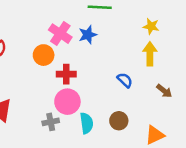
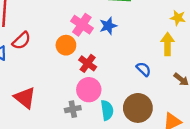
yellow star: (151, 26) -> (178, 18), moved
red cross: (66, 74) -> (88, 63), turned 36
brown circle: (119, 121) -> (138, 108), size x1.6

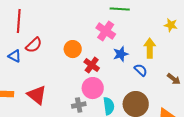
pink cross: (82, 25) -> (106, 31), moved
blue star: (108, 26) -> (121, 54), moved
yellow arrow: (168, 44) -> (150, 48), moved

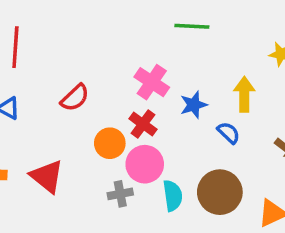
pink cross: (106, 31) -> (152, 82), moved
red semicircle: (34, 45) -> (75, 98), moved
orange circle: (73, 49) -> (110, 143), moved

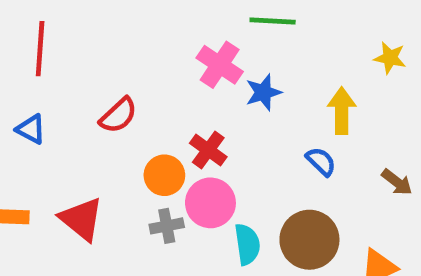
pink cross: (152, 82) -> (220, 65), moved
blue star: (194, 105) -> (263, 92), moved
gray cross: (120, 194) -> (167, 226), moved

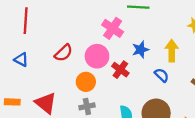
blue star: (263, 92) -> (140, 50), moved
red cross: (208, 150) -> (120, 70), moved
pink circle: (210, 203) -> (97, 56), moved

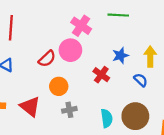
pink cross: (113, 28) -> (81, 26), moved
pink circle: (97, 56) -> (70, 50), moved
orange circle: (86, 82) -> (59, 86), moved

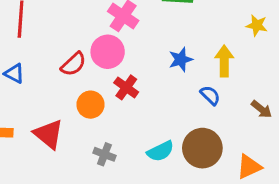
red cross: (101, 75) -> (126, 87), moved
gray cross: (69, 110) -> (104, 154), moved, turned 32
cyan semicircle: (107, 118) -> (160, 151), turned 72

